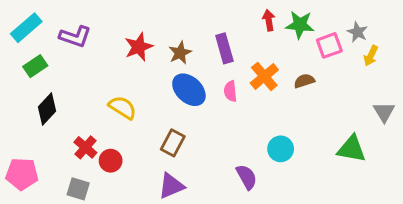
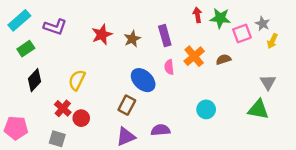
blue ellipse: (189, 90) -> (143, 80), moved
yellow semicircle: (122, 107) -> (77, 80), moved, turned -96
gray triangle: (384, 112) -> (268, 82), moved
purple semicircle: (247, 177) -> (160, 130), moved, turned -66

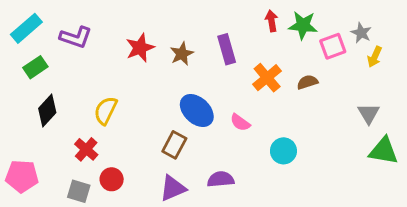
pink semicircle: (169, 67) -> (240, 122), moved, turned -48
green triangle: (258, 109) -> (384, 151), moved
red circle: (81, 118) -> (112, 179), moved

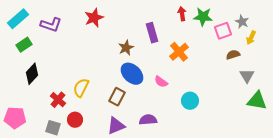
red star: (140, 48) -> (94, 18), moved
brown star: (182, 54) -> (126, 48), moved
brown semicircle: (307, 82) -> (233, 55), moved
yellow semicircle: (106, 111) -> (81, 88), moved

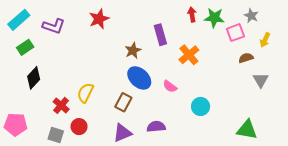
gray star: (242, 22) -> (251, 16), moved
green triangle: (257, 101) -> (247, 130), moved

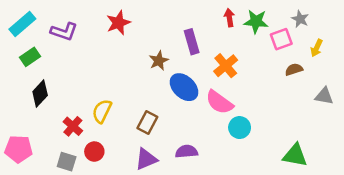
blue ellipse: (139, 78) -> (184, 87), moved
gray triangle: (261, 80) -> (324, 96), moved, turned -49
pink semicircle: (170, 86) -> (219, 102), moved, size x1.6

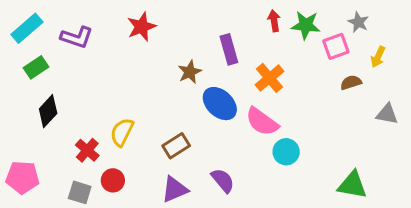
brown rectangle: (147, 122) -> (176, 146), turned 30
purple semicircle: (187, 152) -> (223, 180), turned 55

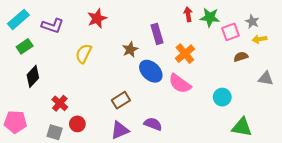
gray star: (358, 22) -> (252, 22), moved
yellow arrow: (378, 57) -> (259, 39), turned 56
yellow semicircle: (122, 132) -> (84, 54), moved
cyan circle: (286, 152) -> (222, 97), moved
purple semicircle: (223, 180) -> (153, 124), turned -30

